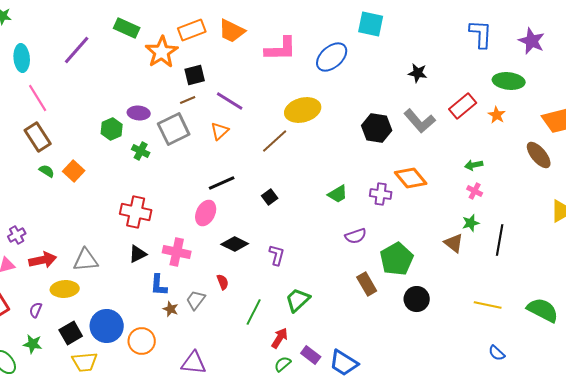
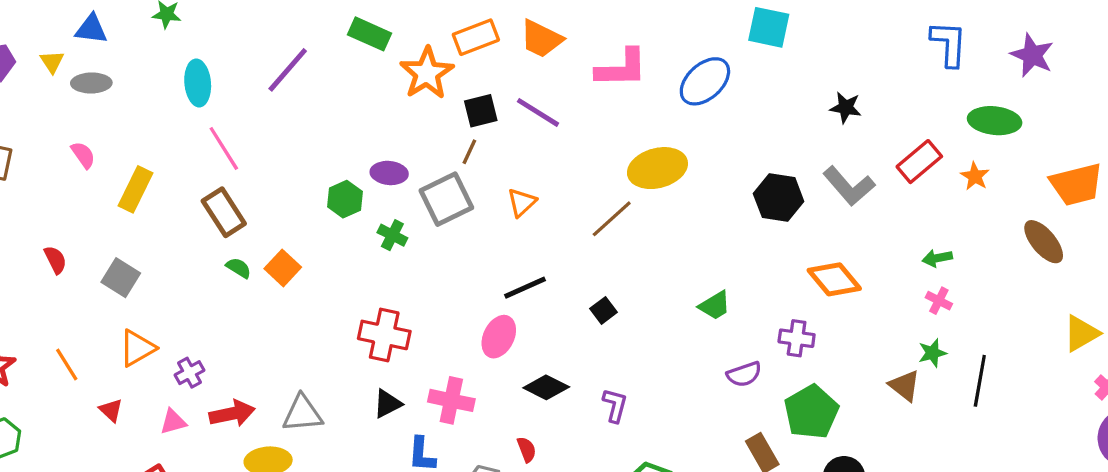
brown line: (188, 100) -> (469, 152), turned -42
purple line: (230, 101) -> (538, 112), moved
purple cross: (381, 194) -> (797, 338), moved

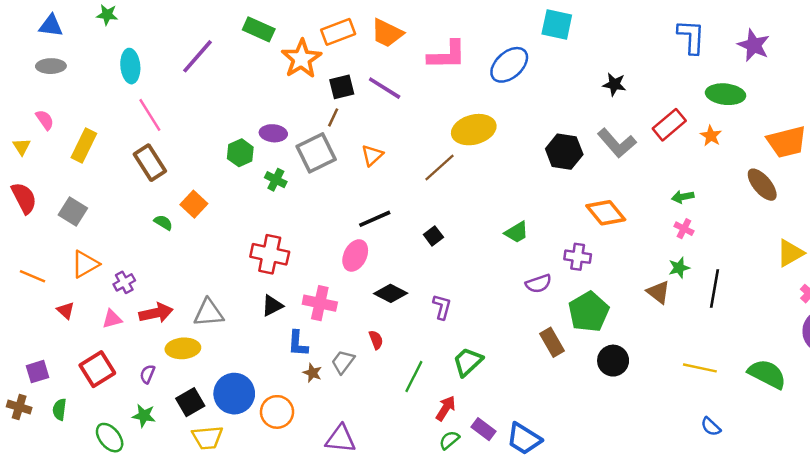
yellow triangle: (52, 62) -> (22, 147), moved
red semicircle: (55, 260) -> (24, 198), size x1.5
green semicircle: (239, 268) -> (163, 222), moved
orange line: (67, 364) -> (33, 276), turned -35

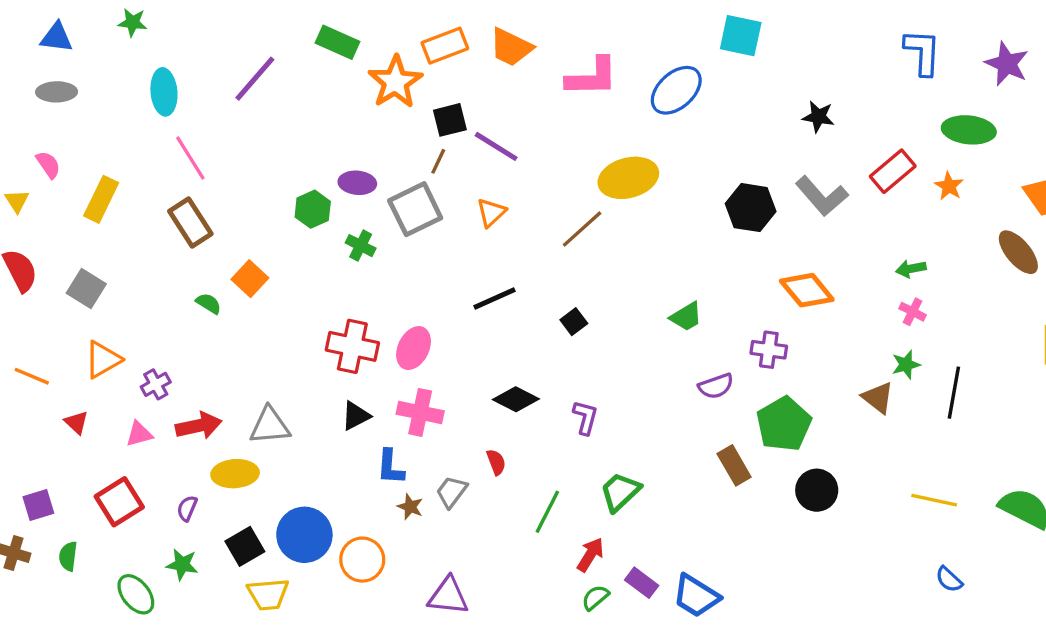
purple line: (385, 88) -> (496, 146), moved
pink ellipse: (355, 255) -> (413, 348), moved

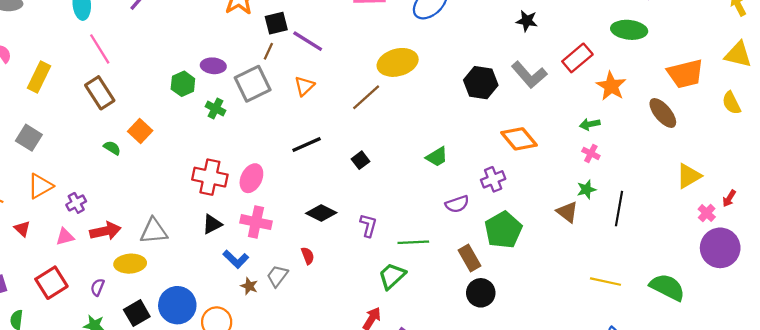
orange star: (949, 186) -> (611, 86), moved, size x1.5
purple cross: (769, 350) -> (493, 179), turned -30
blue L-shape: (390, 467) -> (236, 259), turned -50
black circle: (817, 490) -> (481, 293), moved
green line: (547, 512) -> (413, 242), moved, turned 60

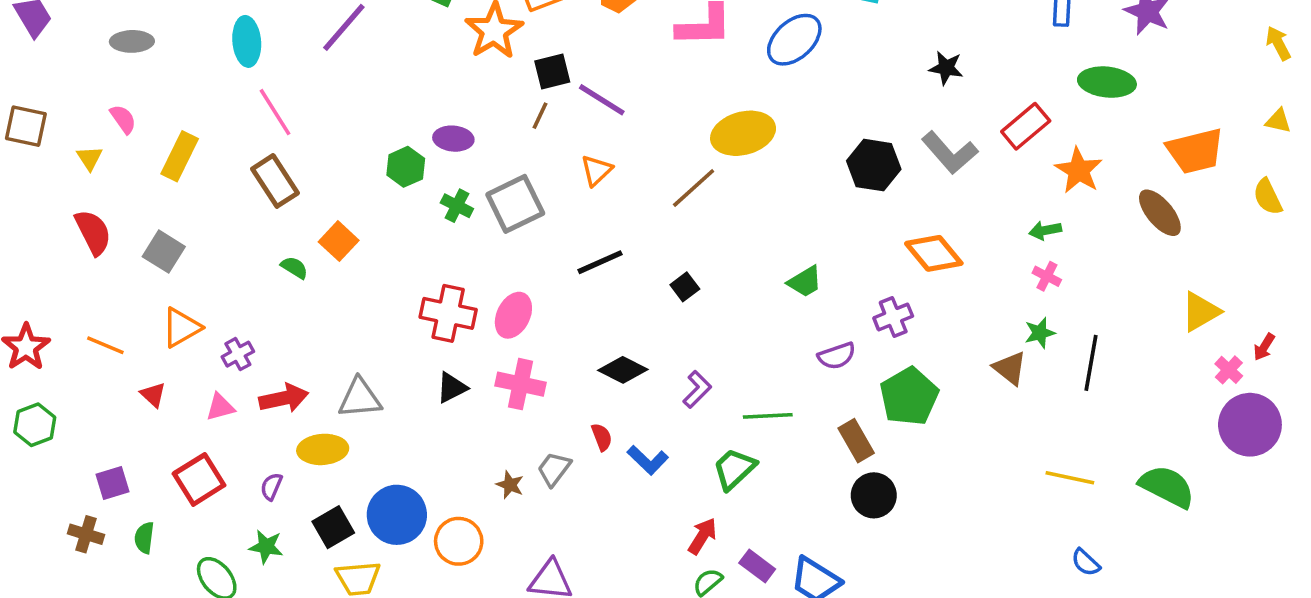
yellow triangle: (738, 55) -> (1278, 121), size x0.6
gray square: (253, 84) -> (515, 204), moved
purple L-shape: (368, 225) -> (697, 389), turned 30
blue L-shape: (236, 259) -> (648, 460), moved

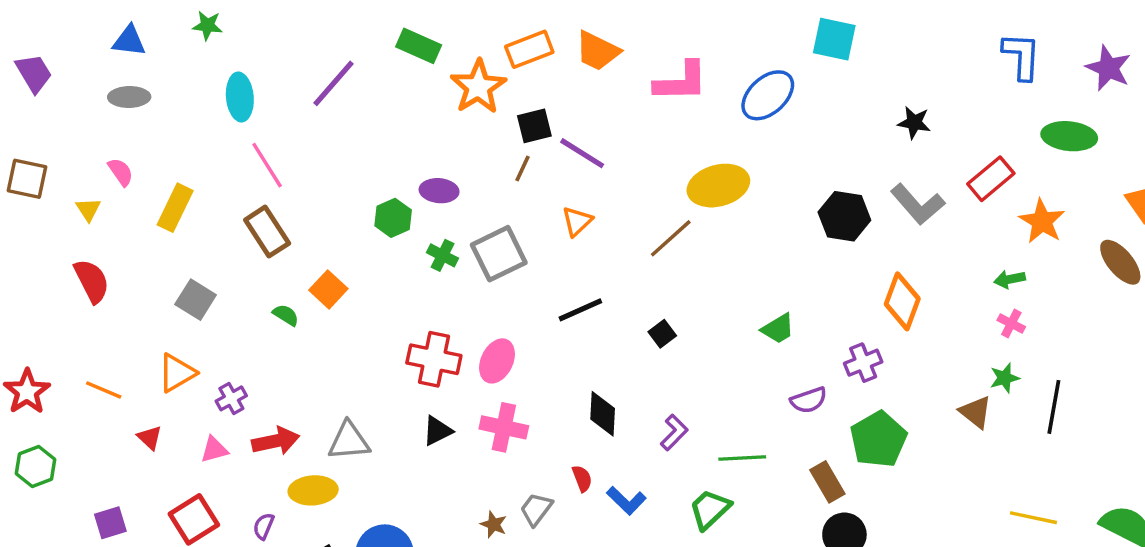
gray square: (164, 252) -> (196, 300), moved
orange diamond: (934, 253) -> (902, 301), turned 60
black diamond: (623, 370) -> (603, 414), turned 66

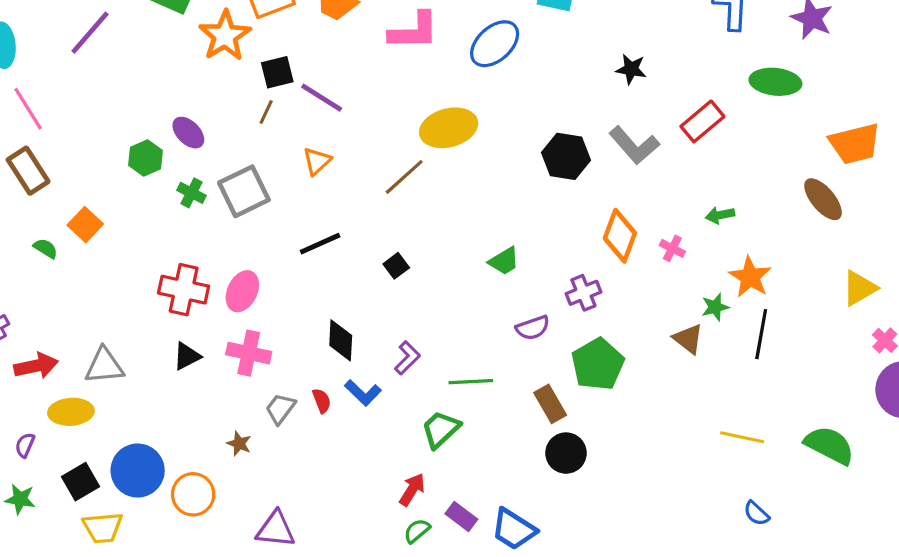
purple ellipse: (439, 191) -> (188, 133), turned 40
orange star: (1042, 221) -> (750, 277), moved
pink cross: (1011, 324) -> (672, 248), moved
blue L-shape: (626, 501) -> (363, 393), moved
gray trapezoid: (536, 509) -> (280, 409), moved

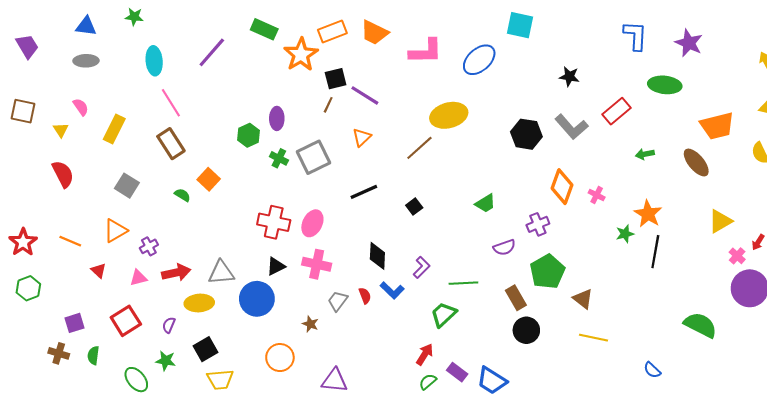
purple ellipse: (188, 133) -> (277, 118), turned 45
green arrow: (720, 215) -> (645, 154), moved
brown triangle: (688, 339) -> (583, 299), moved
yellow line: (742, 437) -> (593, 338), moved
blue circle: (138, 471) -> (257, 299), moved

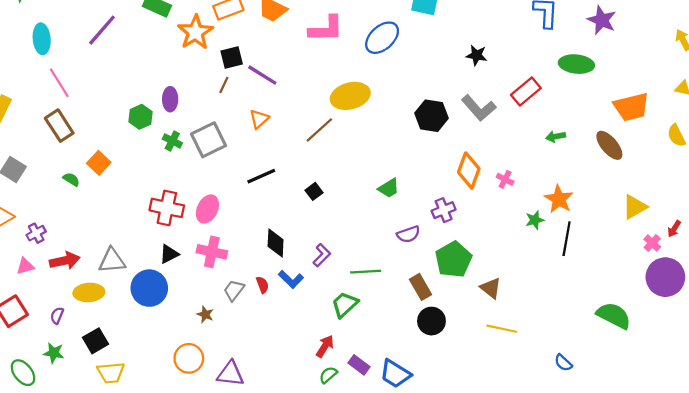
orange circle: (280, 358) -> (189, 358), moved

